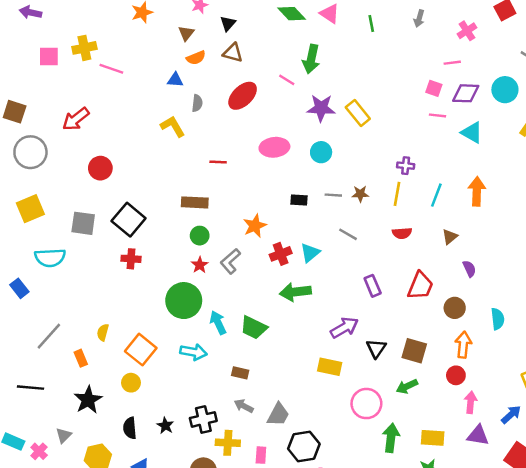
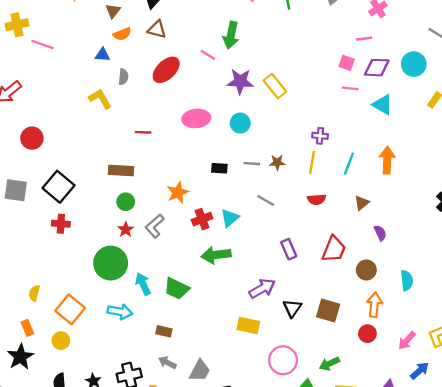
orange rectangle: (81, 358) -> (27, 328), moved
green arrow: (407, 386) -> (329, 364), moved
pink arrow: (471, 402) -> (407, 341), moved, turned -144

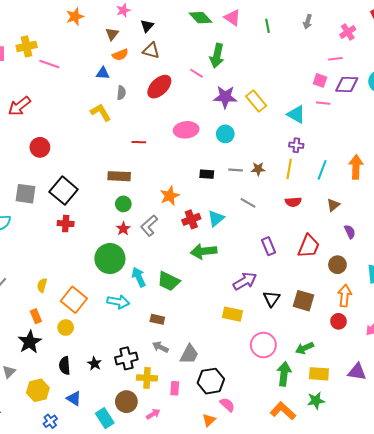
cyan triangle: (383, 105) -> (296, 114), moved

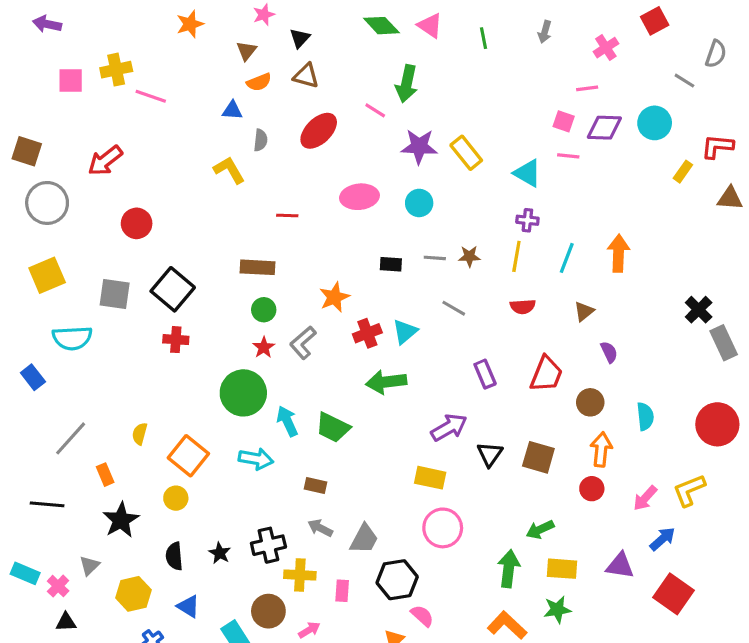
orange rectangle: (36, 316) -> (105, 475), moved
pink circle: (263, 345) -> (443, 528), moved

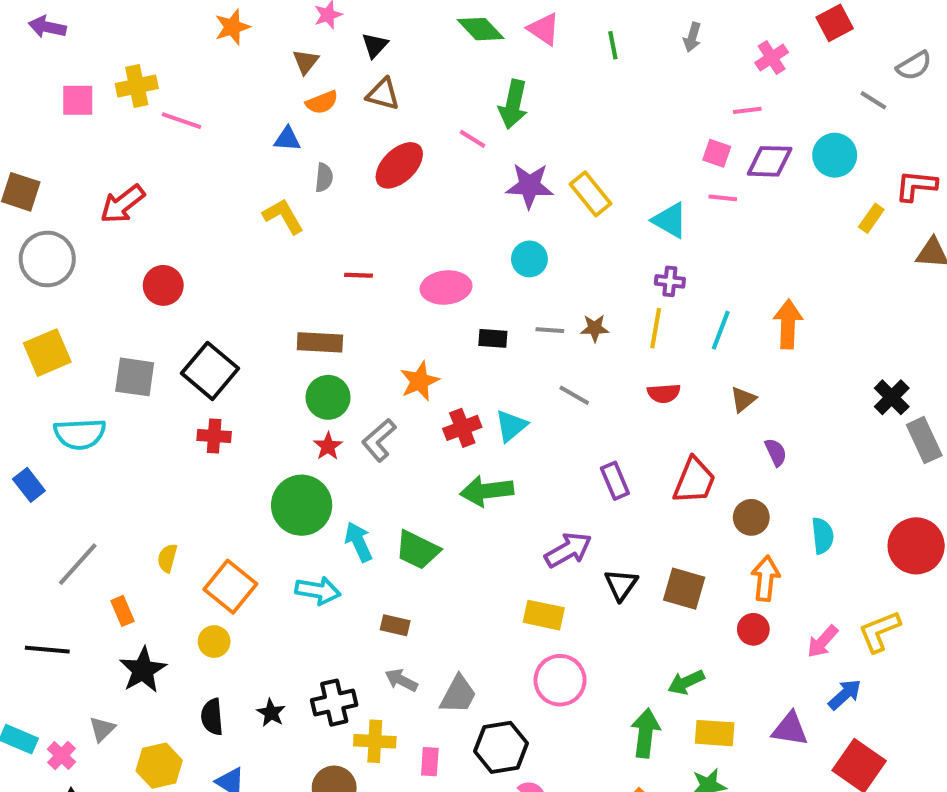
gray semicircle: (716, 54) -> (914, 66), turned 40
pink ellipse: (359, 197) -> (446, 287), moved
green circle: (264, 310) -> (328, 397), size x1.4

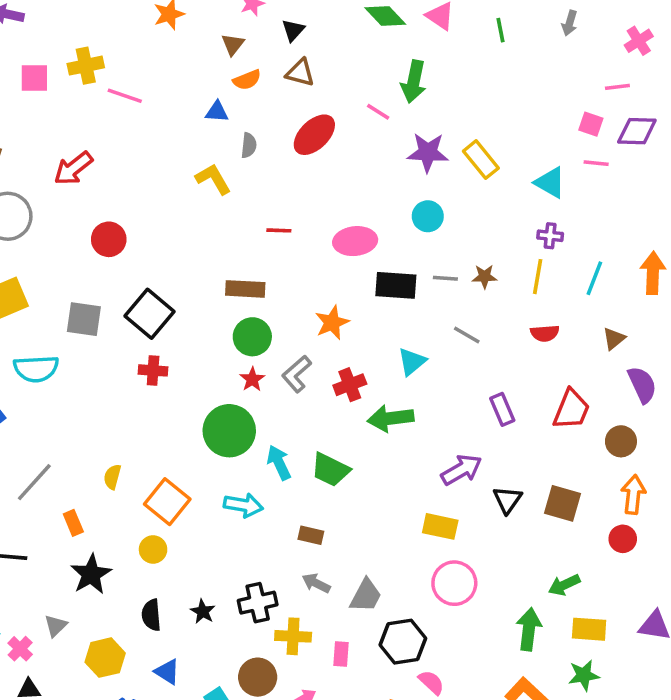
black rectangle: (493, 338) -> (396, 285), size x1.6
red cross: (462, 428) -> (350, 385), moved
purple semicircle: (776, 452) -> (642, 385), size x1.5

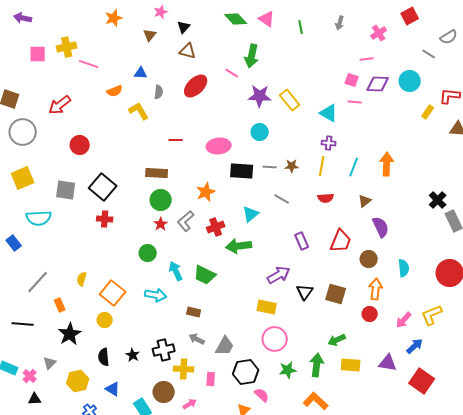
orange semicircle: (247, 80) -> (115, 91), moved
green circle: (229, 431) -> (148, 253), size x0.6
green star: (584, 675) -> (288, 370), moved

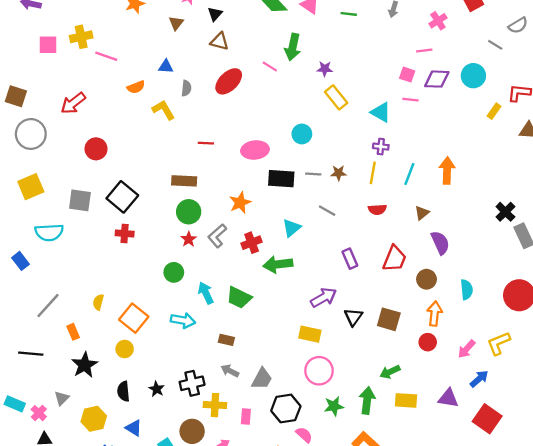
green line: (301, 27) -> (349, 14), turned -72
purple star: (260, 96) -> (325, 69), moved, size x0.6

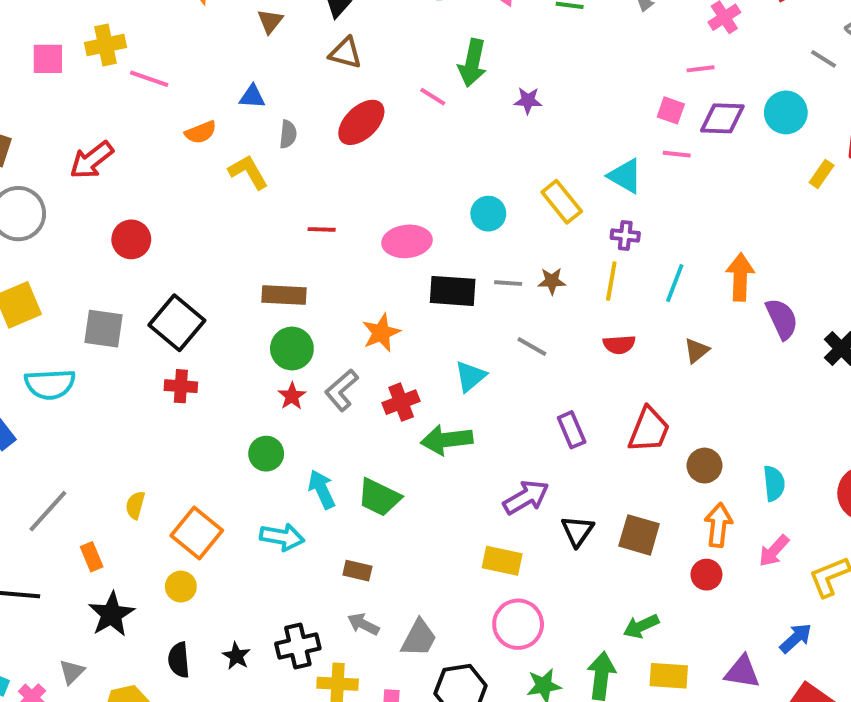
yellow rectangle: (336, 97) -> (562, 202), moved
purple semicircle: (440, 243) -> (782, 319), moved
pink arrow: (467, 349) -> (774, 551), moved

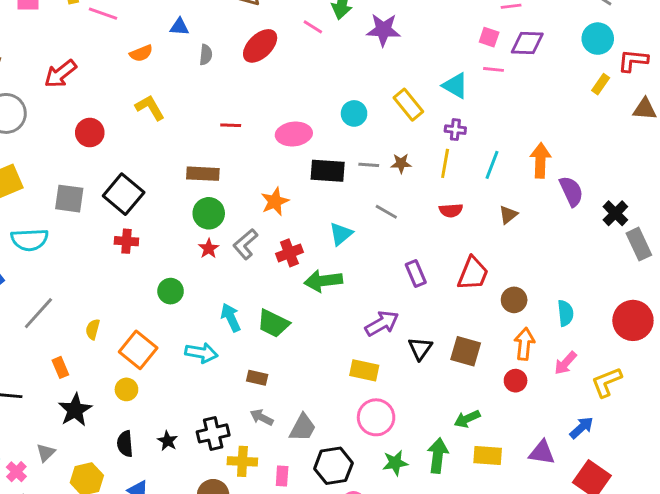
purple star: (528, 101) -> (383, 30), size x1.6
cyan circle: (786, 112) -> (598, 39), moved
yellow L-shape: (248, 172) -> (150, 108), moved
green circle: (266, 454) -> (171, 291), moved
gray line: (48, 511) -> (38, 313), moved

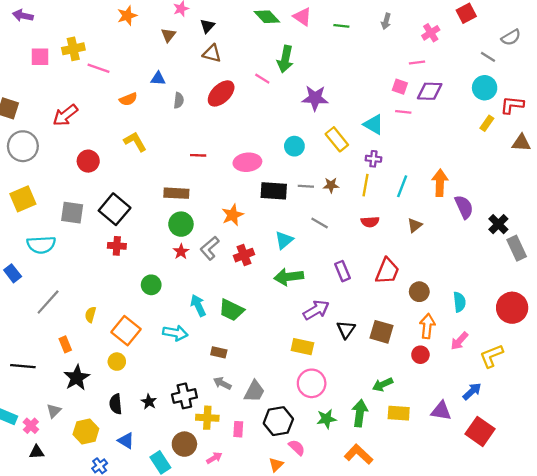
purple star: (383, 30) -> (315, 98), moved
green arrow: (323, 281) -> (289, 277), moved

